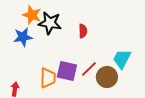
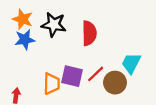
orange star: (32, 15) -> (23, 19), moved
red semicircle: (83, 31) -> (89, 33), size x1.6

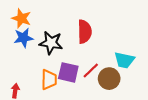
black star: (54, 25) -> (51, 43), moved
cyan trapezoid: (131, 63) -> (124, 60), turned -105

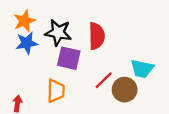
orange star: (21, 18) -> (24, 21), turned 30
black star: (51, 43) -> (58, 33), moved
purple square: (68, 72) -> (69, 58), moved

